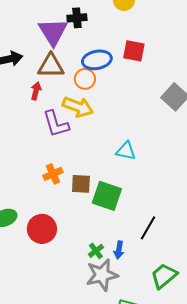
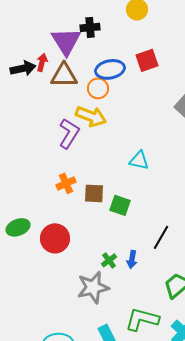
red square: (134, 51) -> (147, 60), turned -30
red arrow: (36, 91) -> (42, 62), moved
purple L-shape: (56, 124) -> (69, 133), turned -132
green square: (107, 196) -> (120, 205), size x0.7
gray star: (102, 275) -> (93, 287), moved

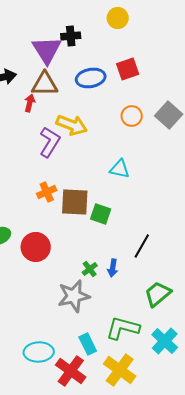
red arrow: (42, 62) -> (30, 103), moved
orange circle: (98, 88) -> (132, 116), moved
brown square: (94, 193) -> (75, 202), size x1.4

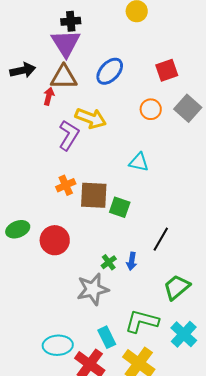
black cross: (71, 36) -> (71, 21), moved
red square: (128, 69) -> (167, 70), moved
blue ellipse: (91, 78) -> (110, 71), turned -36

